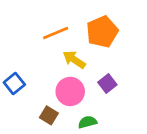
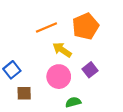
brown square: (49, 115) -> (24, 93), moved, turned -32

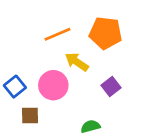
orange pentagon: (85, 26) -> (106, 33), turned 30
pink circle: (59, 77) -> (53, 85), moved

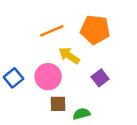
brown square: (30, 115) -> (58, 104), moved

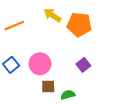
orange line: (52, 31) -> (14, 26), moved
yellow arrow: (69, 56) -> (52, 15), moved

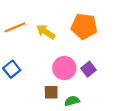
yellow arrow: (52, 15) -> (46, 32), moved
pink circle: (40, 64) -> (64, 68), moved

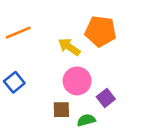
yellow arrow: (46, 32) -> (69, 47), moved
purple square: (88, 69) -> (106, 98), moved

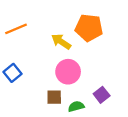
purple square: (106, 98) -> (102, 95), moved

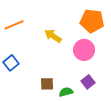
orange pentagon: (89, 28) -> (92, 21), moved
pink circle: (68, 72) -> (84, 50), moved

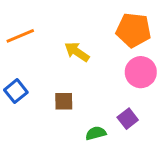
pink circle: (84, 50) -> (141, 72), moved
brown square: (47, 84) -> (64, 101), moved

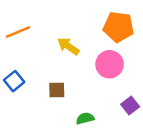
pink circle: (141, 72) -> (110, 64), moved
purple square: (128, 119) -> (130, 106), moved

